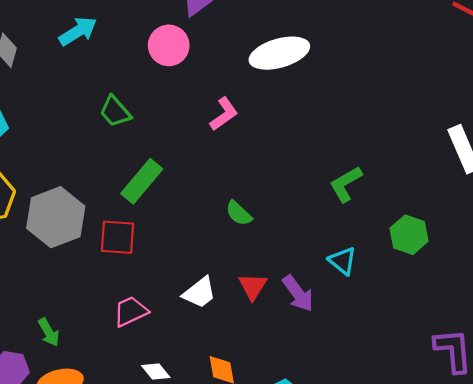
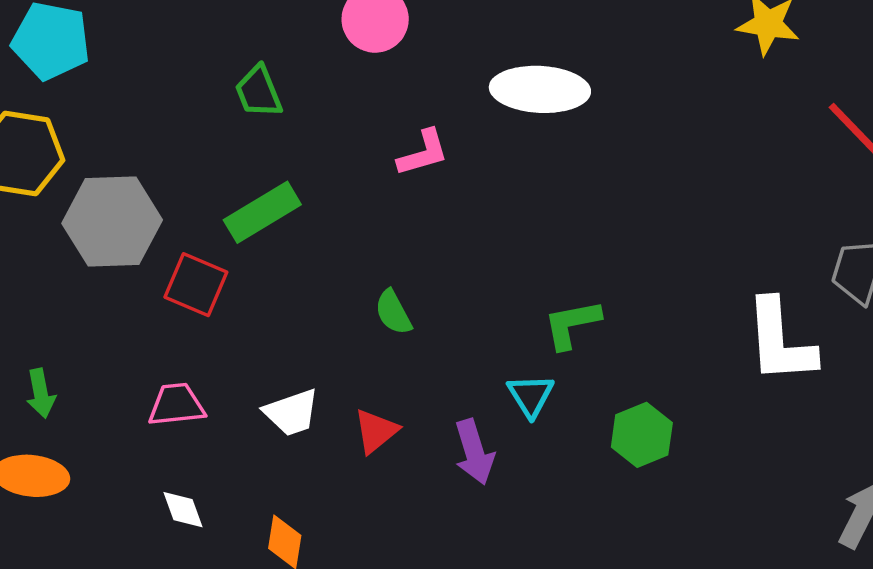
cyan triangle: (343, 261) -> (531, 396), moved
purple arrow: (298, 293) -> (474, 452), moved

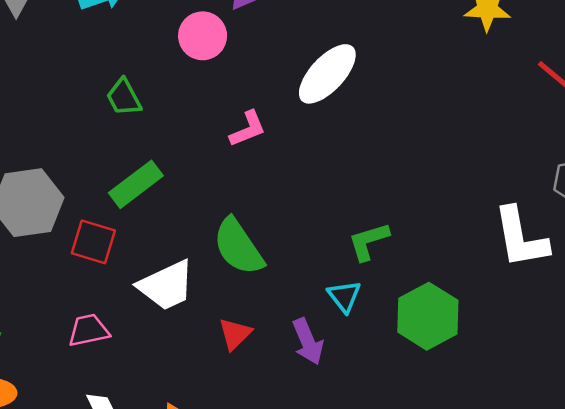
white ellipse: (540, 89) -> (327, 74), turned -44
green semicircle: (393, 312) -> (238, 247), size x1.8
white trapezoid: (291, 412) -> (166, 285), moved, size x1.4
green hexagon: (642, 435) -> (428, 316), size x1.4

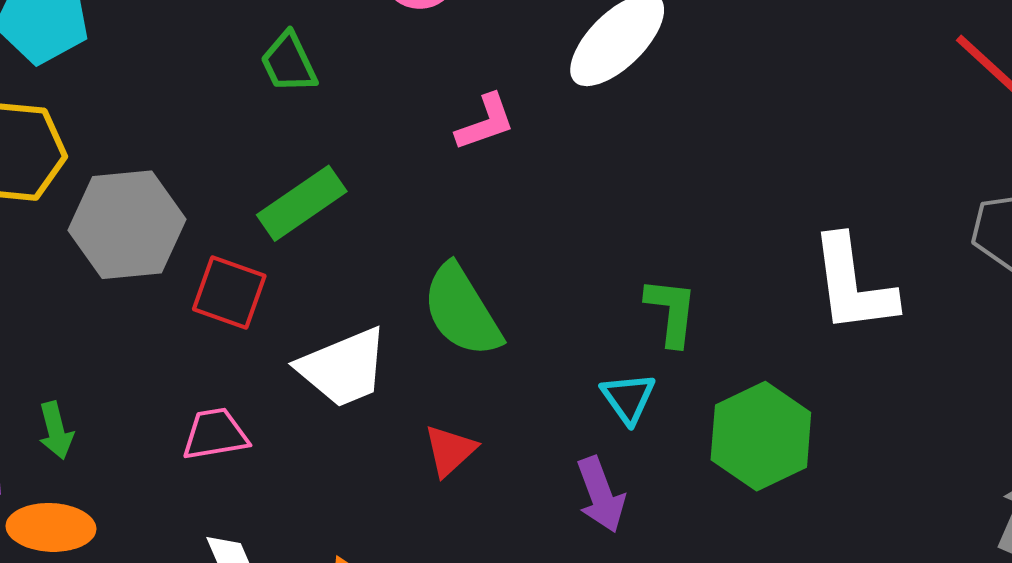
white L-shape: (521, 238) -> (853, 285), moved
green L-shape: (369, 241) -> (671, 312), turned 111
purple arrow: (308, 341) -> (601, 495), moved

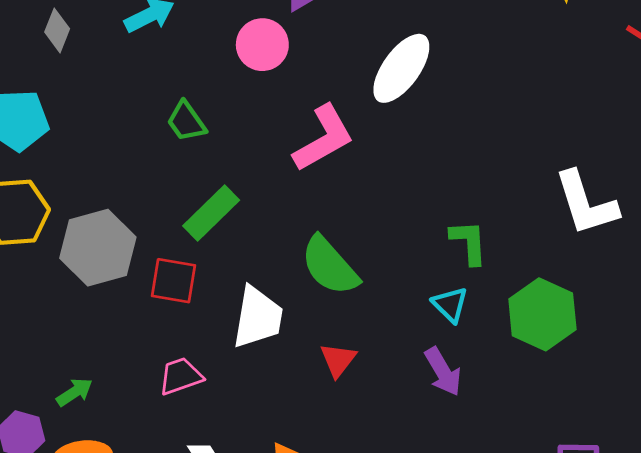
pink L-shape: (485, 122) -> (323, 138), size x1.6
white trapezoid: (343, 368) -> (258, 317), turned -48
green arrow: (56, 430) -> (74, 392), turned -99

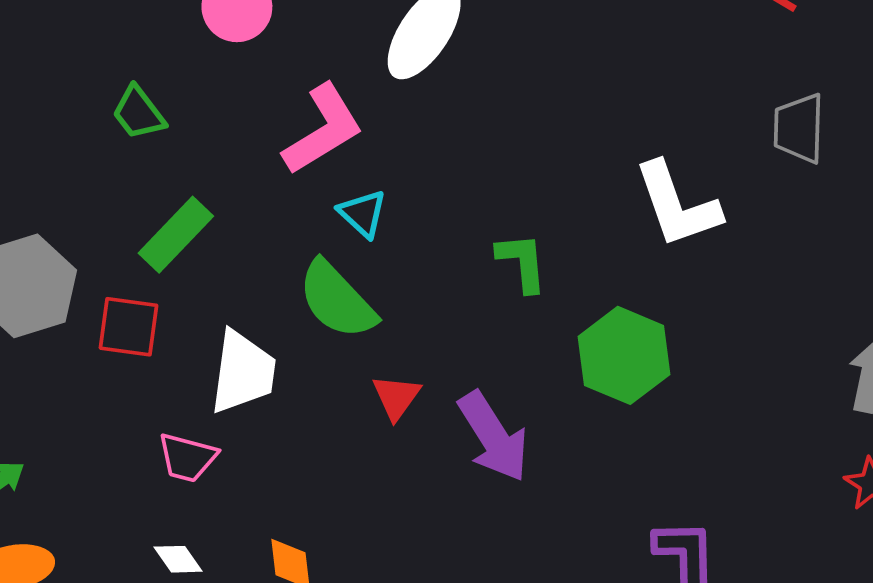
cyan triangle: (450, 305) -> (363, 214), moved
red triangle: (338, 360) -> (396, 397), moved
purple arrow: (443, 372) -> (493, 437), size x1.4
pink trapezoid: (181, 376) -> (187, 458), moved, turned -144

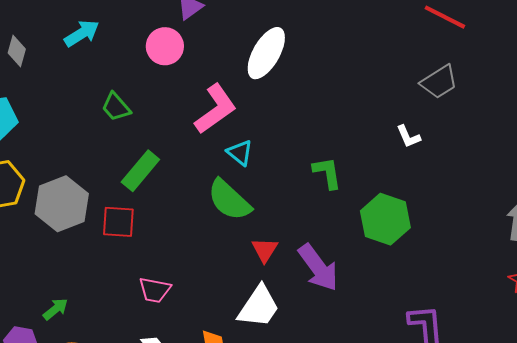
gray trapezoid: (799, 128) -> (439, 82), moved, turned -120
white L-shape: (677, 205) -> (408, 136), size x0.5
white trapezoid: (243, 372) -> (259, 307), moved, turned 30

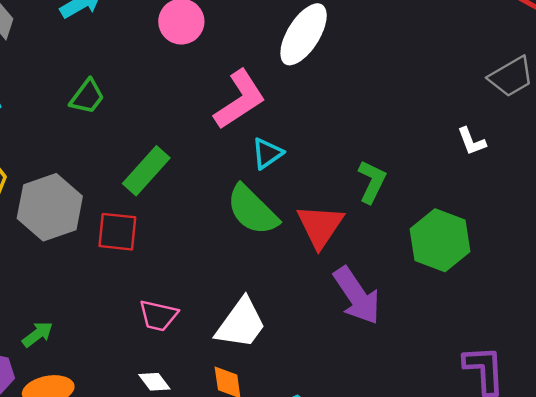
green trapezoid: (116, 107) -> (87, 97), moved, turned -104
cyan triangle: (240, 153) -> (267, 153), turned 44
green L-shape: (327, 173) -> (372, 182), turned 33
red triangle: (265, 250) -> (320, 226), moved, size x1.5
white trapezoid: (259, 307) -> (241, 323), moved

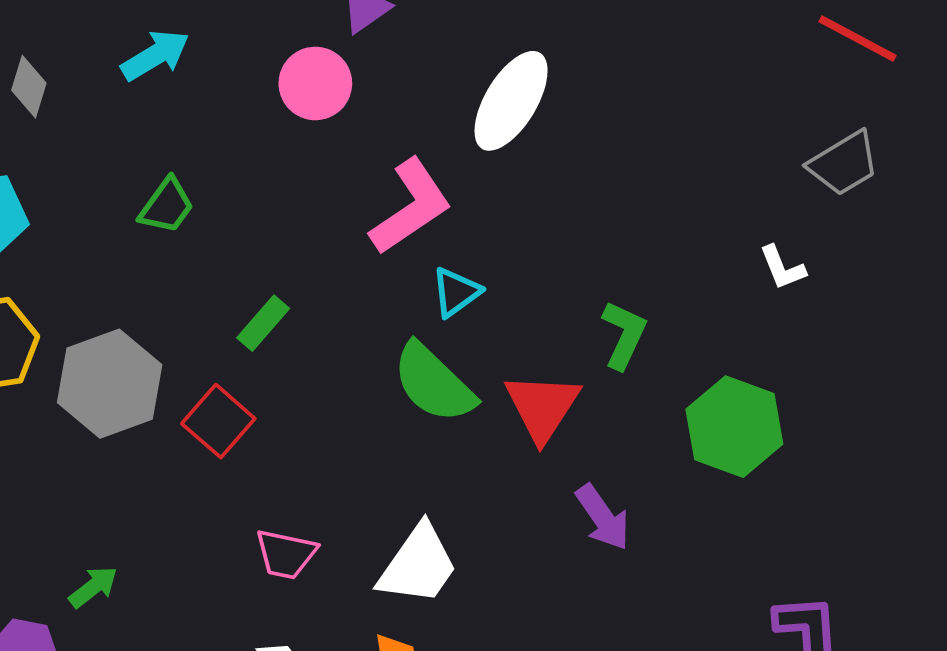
green rectangle: (146, 171) -> (263, 323), size x0.7
red square: (117, 232) -> (218, 421), turned 36
purple arrow: (357, 296) -> (603, 517), size x0.7

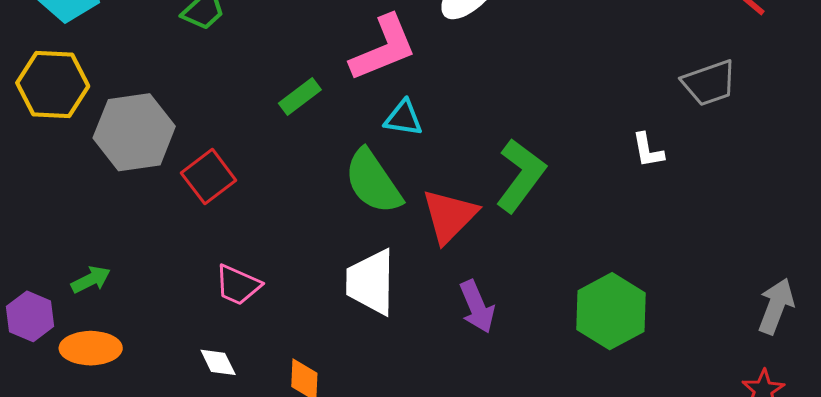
cyan triangle: (456, 292) -> (403, 118), turned 33
green rectangle: (263, 323) -> (300, 97), moved
green L-shape: (624, 335) -> (521, 175), size x1.4
green hexagon: (734, 427) -> (611, 311), moved
white trapezoid: (418, 565) -> (371, 282), moved, turned 134

